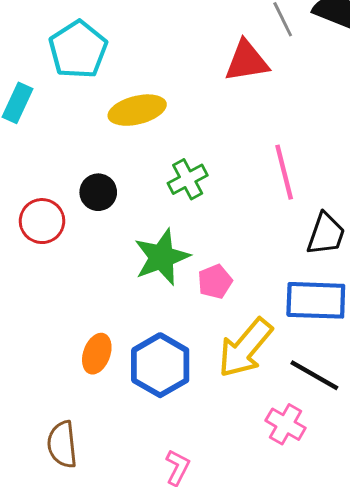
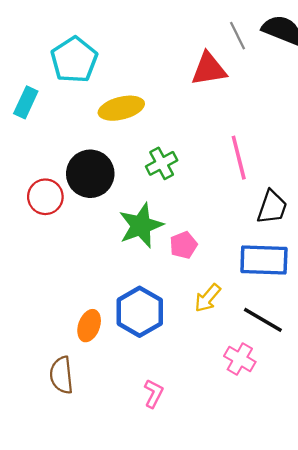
black circle: (98, 192) -> (90, 174), size x1.6
yellow arrow: (245, 348) -> (208, 298), size x0.6
orange ellipse: (97, 354) -> (89, 326), moved

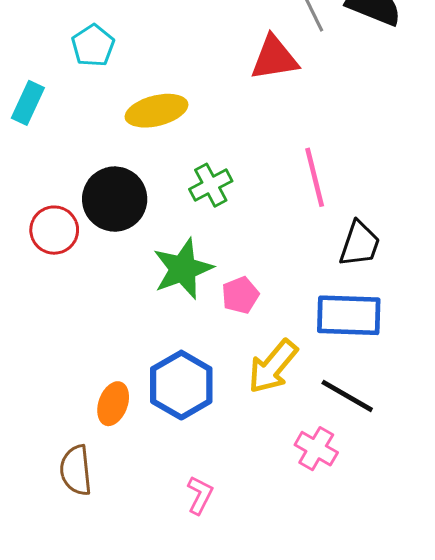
cyan pentagon: (74, 60) -> (93, 46), size x0.7
yellow arrow: (208, 298) -> (273, 366), size x1.4

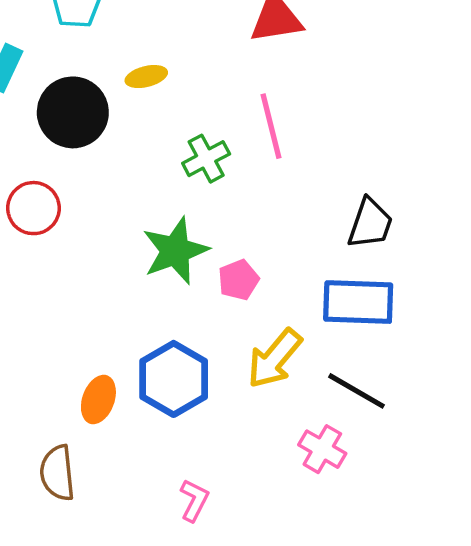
yellow ellipse: (156, 111) -> (146, 77), size x0.6
pink line: (315, 177) -> (271, 126), moved
black circle: (115, 199) -> (73, 112), moved

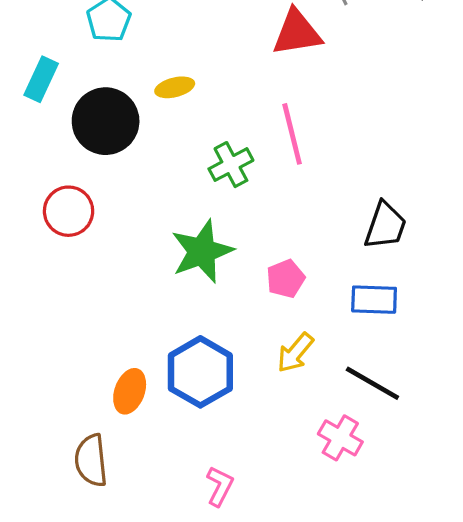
pink pentagon: (239, 280) -> (286, 279), moved
blue rectangle: (358, 302) -> (374, 300), size x0.7
yellow arrow: (274, 358) -> (295, 353), size x0.7

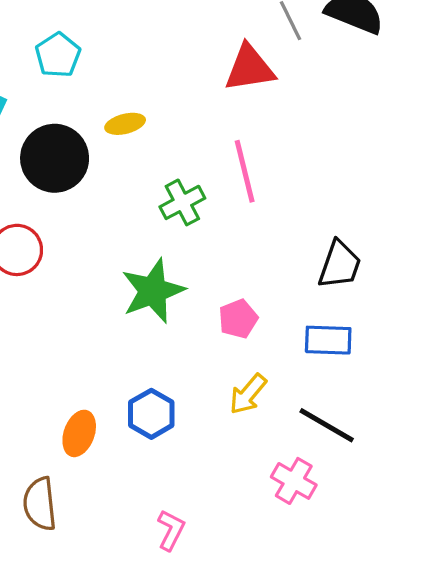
blue hexagon: (200, 372) -> (151, 414), size x0.7

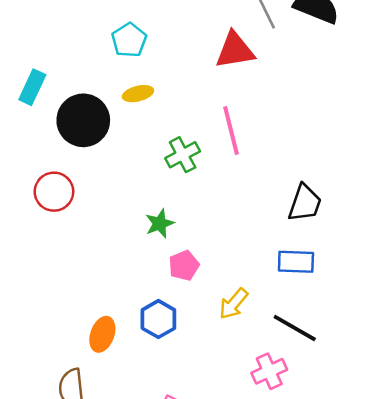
cyan pentagon: (58, 55) -> (129, 40), moved
green star: (153, 291) -> (160, 223), size x0.6
pink pentagon: (238, 319) -> (184, 266), moved
pink cross: (294, 481) -> (269, 371), turned 36

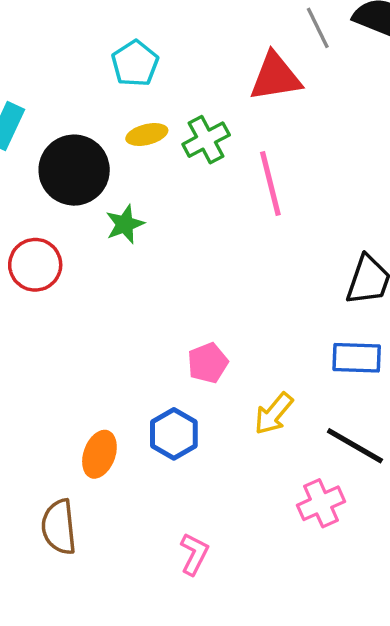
green cross: (183, 155) -> (206, 140), moved
green star: (160, 223) -> (125, 224), moved

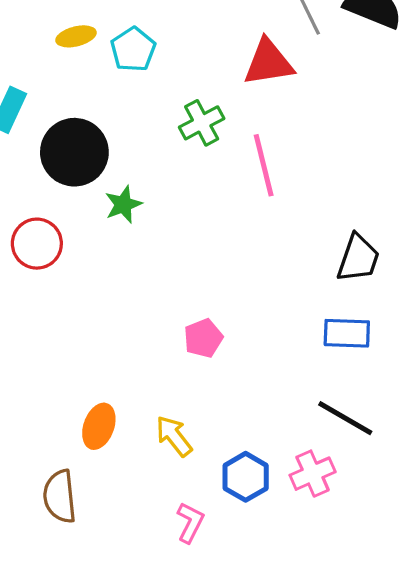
yellow ellipse: (147, 134) -> (76, 36), moved
yellow arrow: (274, 414) -> (174, 436), moved, turned 102
blue hexagon: (174, 434) -> (246, 477), moved

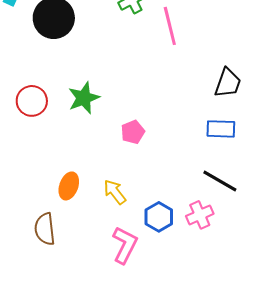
green star: (123, 204) -> (84, 98), moved, size x1.4
red circle: (37, 244) -> (32, 101), moved
pink L-shape: (190, 523) -> (125, 245), size x1.5

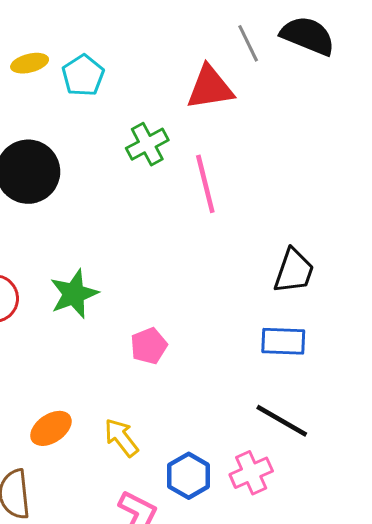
orange ellipse: (69, 186) -> (51, 428), turned 36

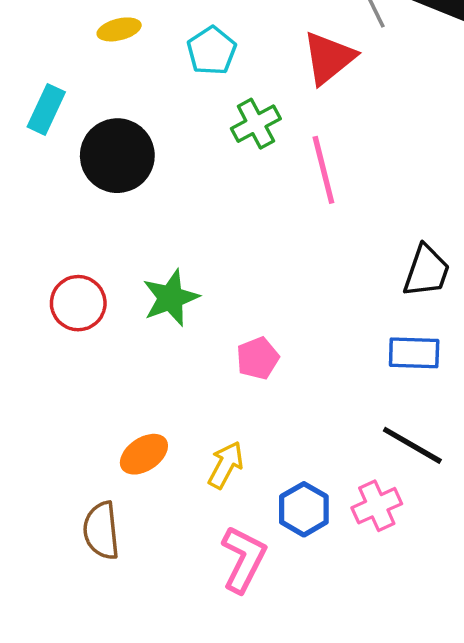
cyan pentagon: (83, 75) -> (211, 51), moved
red triangle: (210, 88) -> (329, 58), turned -30
yellow arrow: (121, 438) -> (226, 465), turned 66

